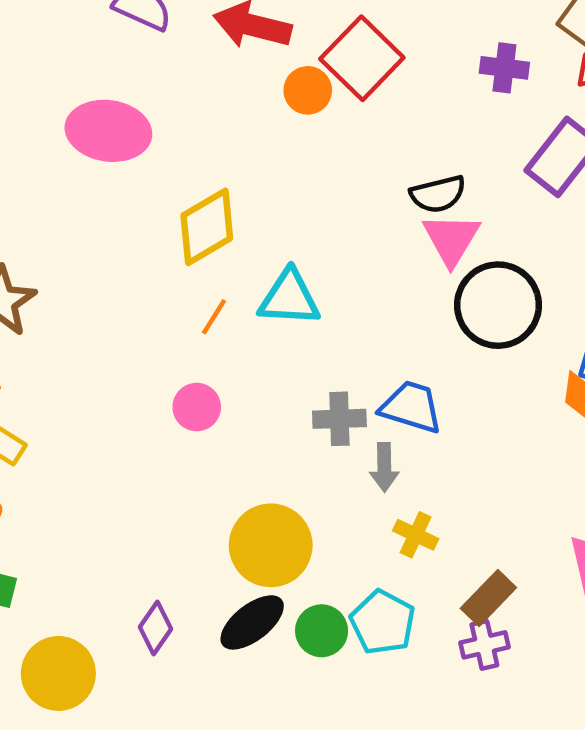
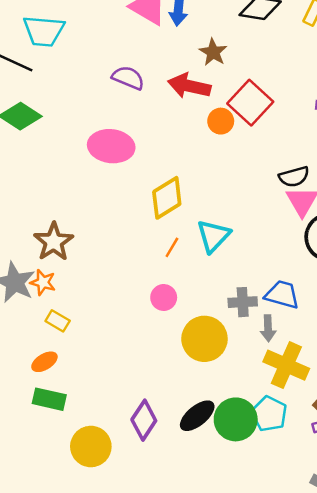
cyan triangle: (289, 298) -> (213, 236), turned -48
yellow cross: (416, 535) -> (286, 365), size x1.8
yellow circle: (271, 545) -> (204, 339), moved
purple diamond: (155, 628) -> (144, 420), size x1.4
green circle: (322, 631) -> (236, 419), size x1.5

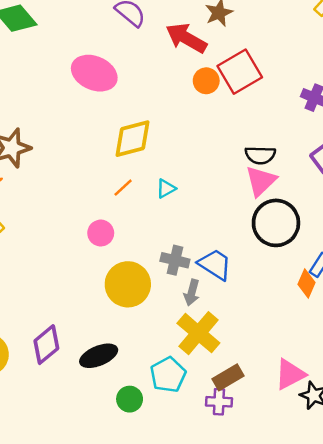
cyan triangle: (213, 236) -> (166, 189), size x0.6
green circle: (236, 419) -> (130, 399), moved, size x0.6

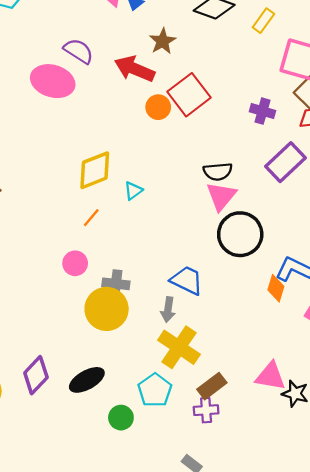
pink ellipse: (94, 73) -> (53, 81), moved
cyan triangle: (166, 189) -> (133, 191), moved
gray cross: (175, 260) -> (116, 284), moved
pink triangle: (290, 374) -> (270, 376), turned 44

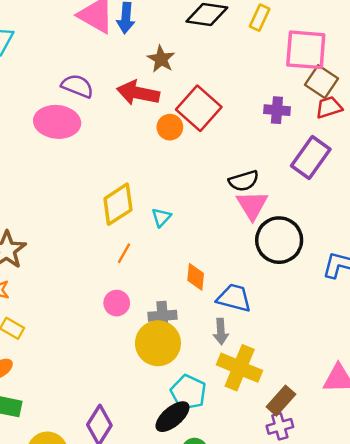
orange diamond: (276, 288) -> (196, 277), moved
black ellipse: (87, 380) -> (172, 417), moved
cyan pentagon: (155, 390) -> (188, 392), moved

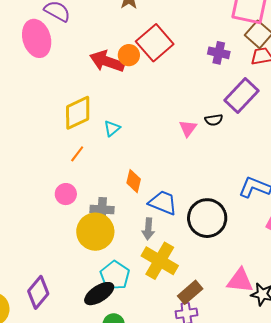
red arrow: (138, 93) -> (107, 61), moved
pink ellipse: (57, 122) -> (37, 38), turned 60
black semicircle: (244, 181) -> (214, 120), moved, size x0.7
pink triangle: (252, 205) -> (188, 128), size x0.7
black circle: (279, 240) -> (207, 218), moved

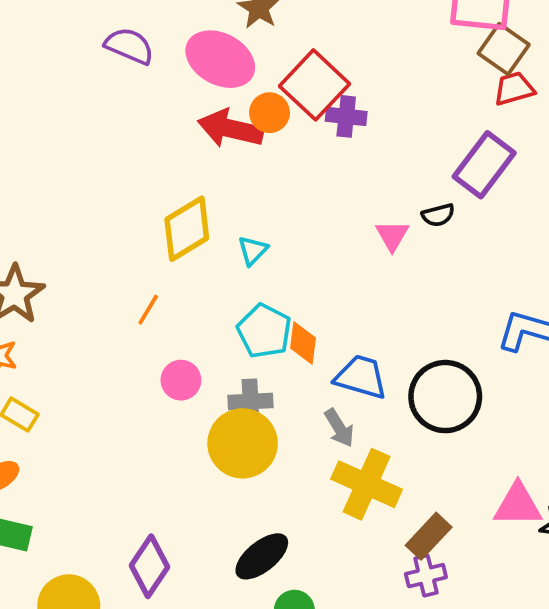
pink ellipse: (37, 38) -> (220, 59), moved, turned -39
purple cross: (219, 53) -> (346, 116), moved
orange line: (77, 154) -> (148, 310), moved
gray arrow: (148, 229) -> (339, 428), turned -30
cyan pentagon: (115, 275) -> (264, 331), moved

